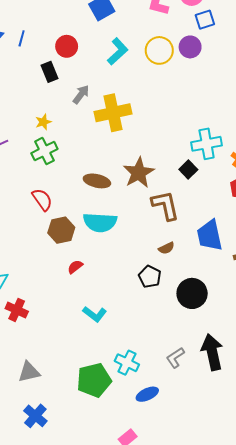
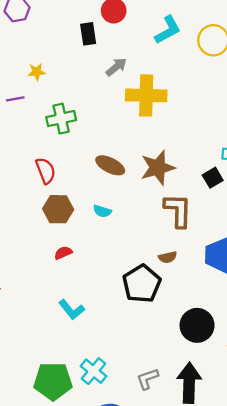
yellow star: (43, 122) -> (37, 72), moved
cyan semicircle: (100, 222) -> (102, 211), size x0.5
black pentagon: (150, 277) -> (142, 284), size x1.5
black circle: (192, 293) -> (197, 325), moved

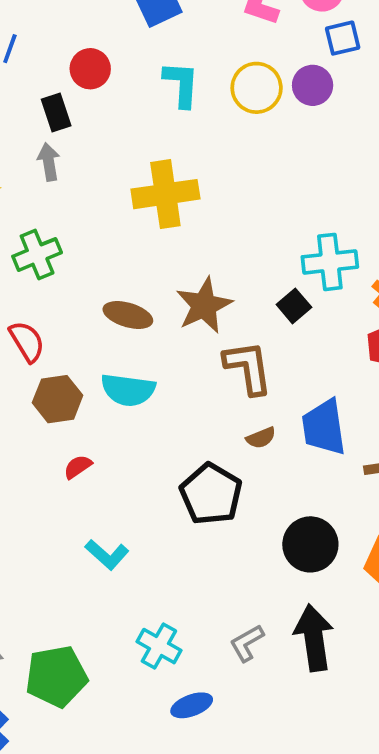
cyan L-shape: (168, 30) -> (181, 84), turned -48
gray arrow: (116, 67) -> (49, 162), moved, turned -50
cyan semicircle: (102, 211) -> (128, 390), size x1.8
brown semicircle: (168, 257) -> (261, 438), moved
green pentagon: (53, 381) -> (56, 676), moved

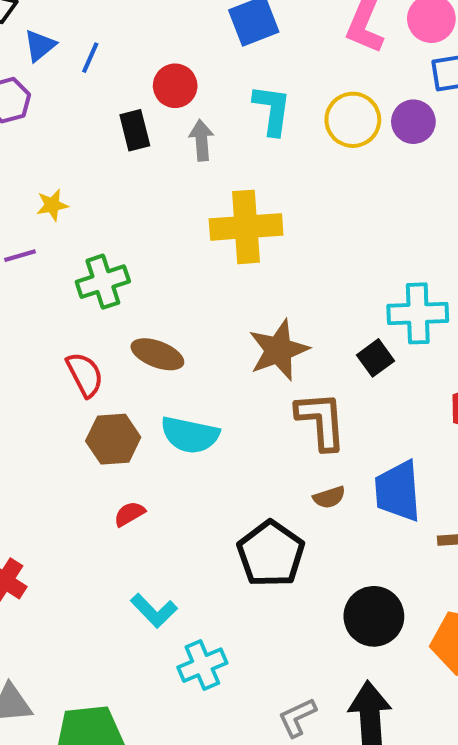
gray arrow: (49, 162) -> (201, 140), moved
brown ellipse: (128, 315) -> (157, 354), moved
cyan cross: (159, 646) -> (202, 665), moved, turned 33

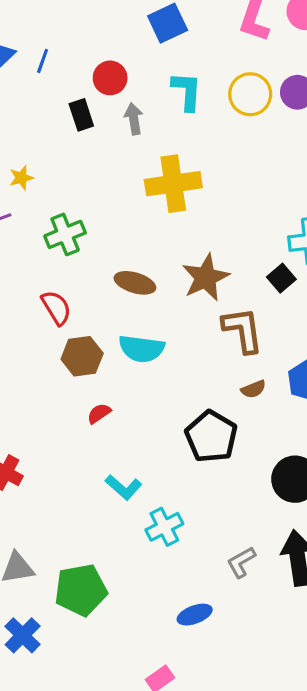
brown ellipse: (157, 354) -> (135, 283), moved

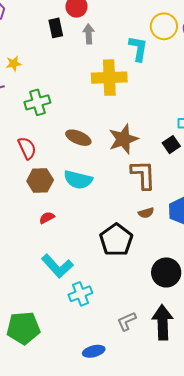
cyan L-shape: (187, 91) -> (138, 49), moved
cyan L-shape: (124, 487) -> (57, 266), size x1.4

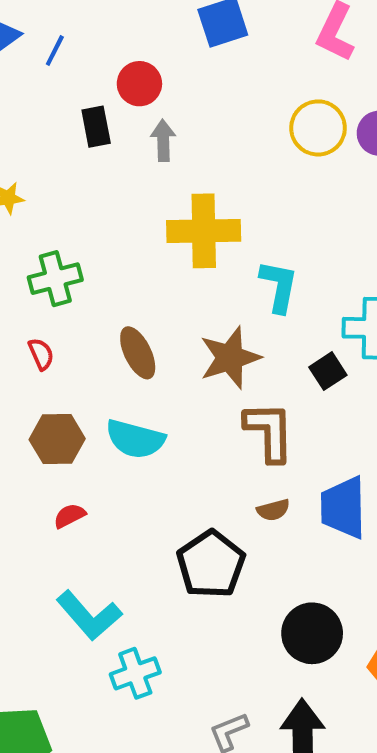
cyan L-shape: (138, 49) -> (279, 286), moved
brown ellipse: (78, 138) -> (138, 353), turned 40
red semicircle: (27, 148) -> (41, 354), moved, size x0.7

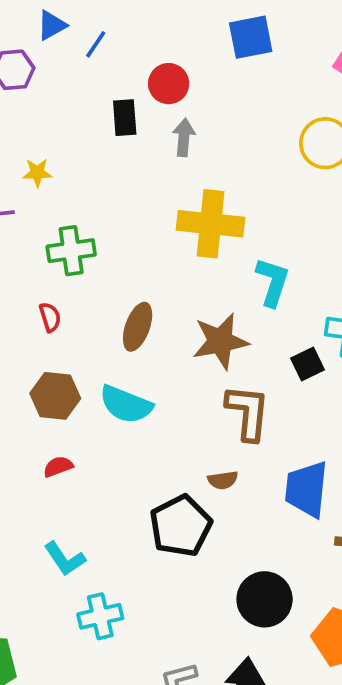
brown ellipse: (138, 353) -> (138, 327), turned 39
brown semicircle: (273, 510) -> (223, 480), moved
cyan L-shape: (89, 615) -> (65, 559), size x0.7

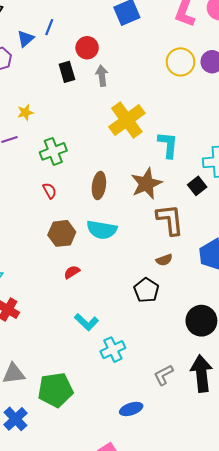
blue triangle: (52, 25) -> (25, 39), moved
blue line: (96, 44) -> (49, 27), moved
yellow cross: (211, 224) -> (127, 120), turned -30
black pentagon: (181, 526) -> (146, 290), size x0.7

